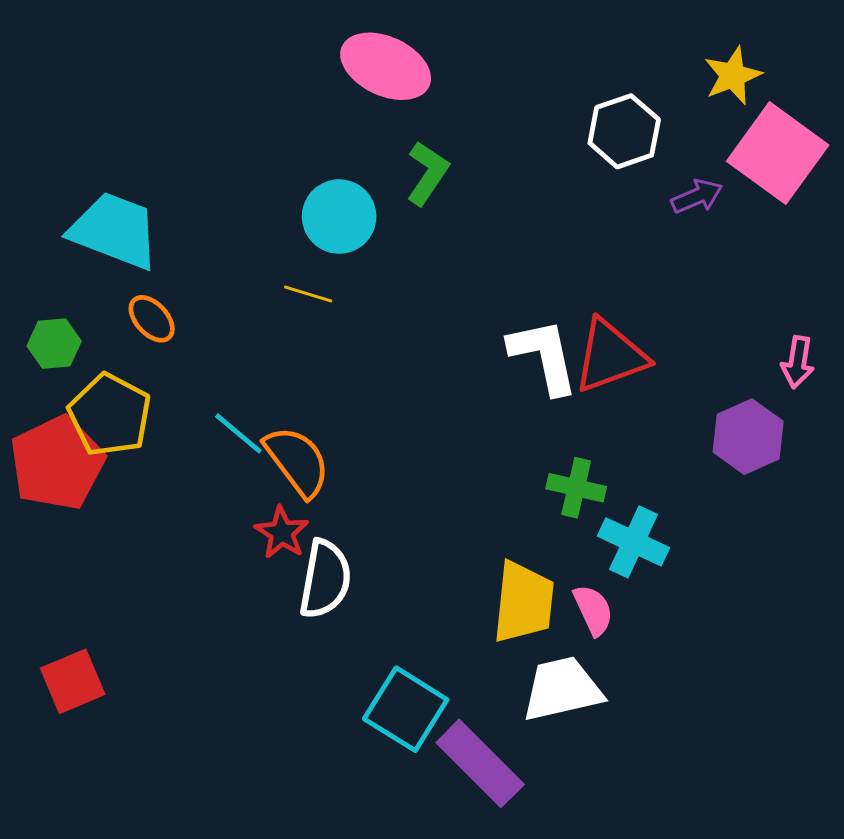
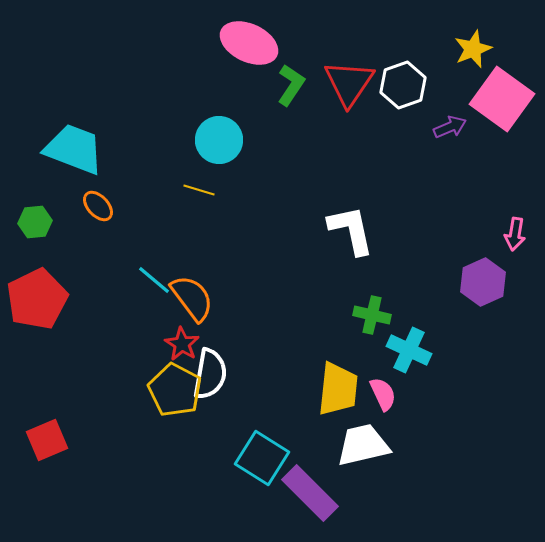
green L-shape: (427, 173) -> (291, 85), moved
red triangle: (610, 356) -> (349, 83), moved, turned -36
yellow pentagon: (110, 415) -> (175, 390), moved

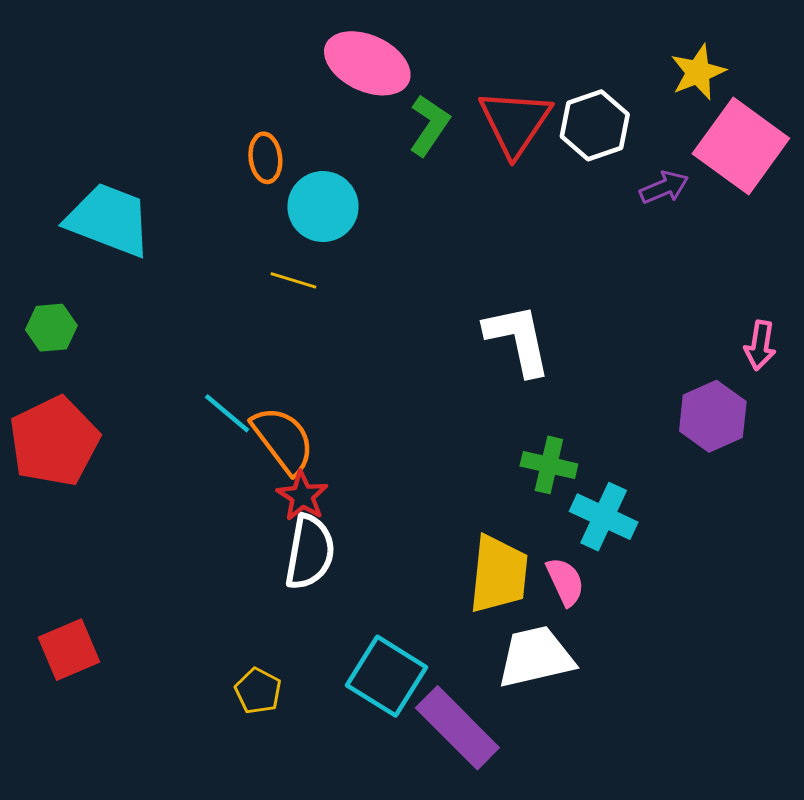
orange ellipse: (98, 206) -> (265, 158), moved, turned 36
red star: (182, 344) -> (302, 496), moved
yellow pentagon: (175, 390) -> (258, 691), moved, size x0.6

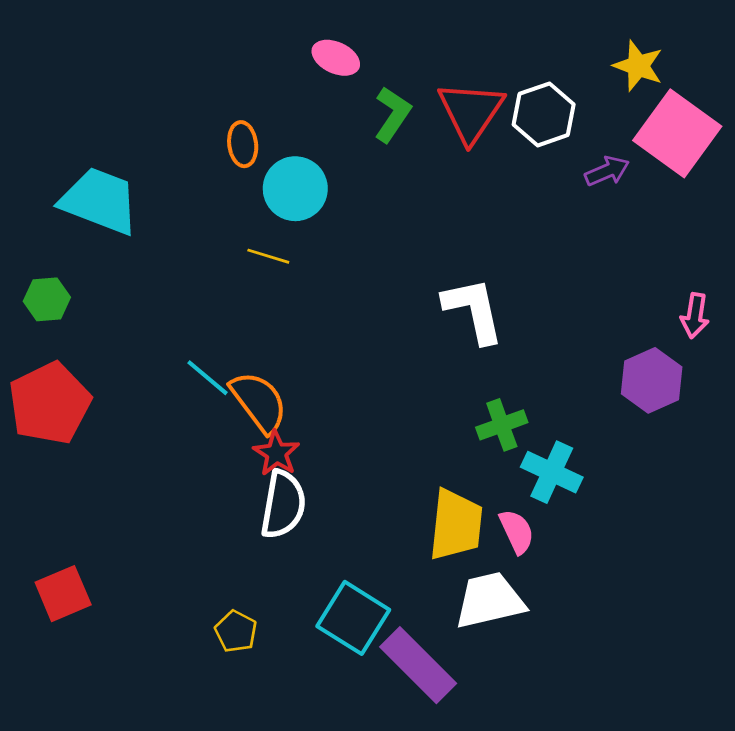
pink ellipse: (367, 63) -> (336, 58), size x0.6
yellow star: (698, 72) -> (638, 66), turned -30
green cross: (549, 465) -> (502, 425), turned -33

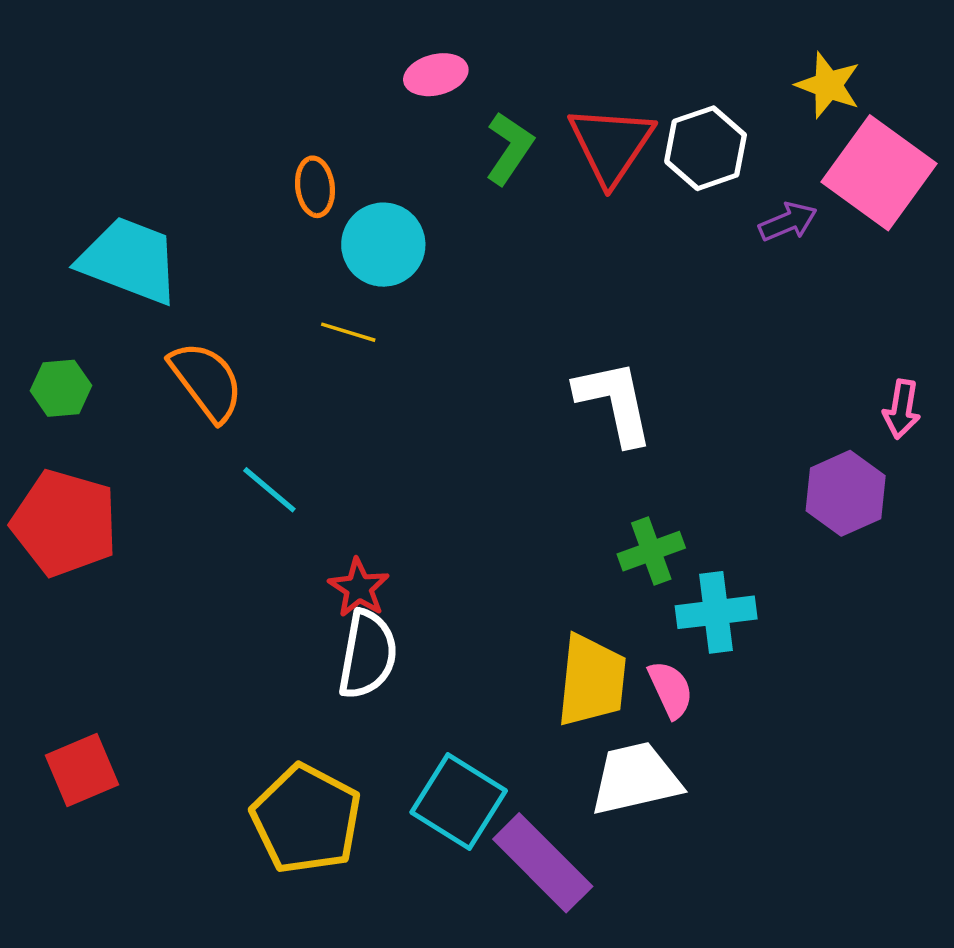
pink ellipse: (336, 58) -> (436, 75), turned -39
orange semicircle: (259, 402) -> (206, 381), moved
red pentagon: (50, 403) -> (65, 523), turned -30
cyan cross: (552, 472) -> (716, 612), turned -32
yellow pentagon: (236, 631) -> (306, 819), size x2.0

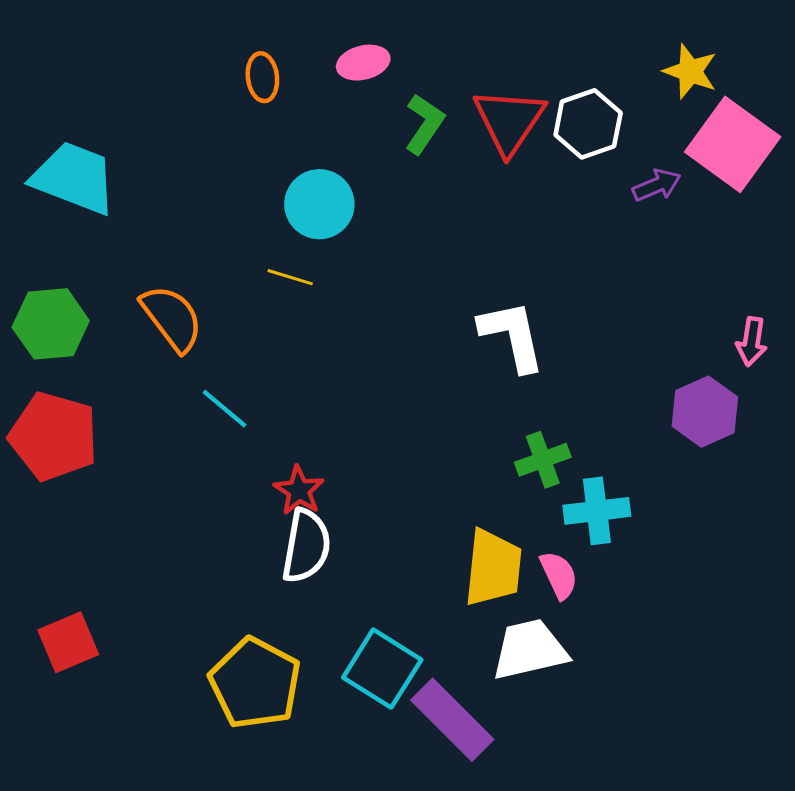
orange ellipse: (315, 187) -> (262, 77), moved
cyan trapezoid: (129, 260) -> (74, 178), moved
green hexagon: (61, 388) -> (51, 324), size x1.5

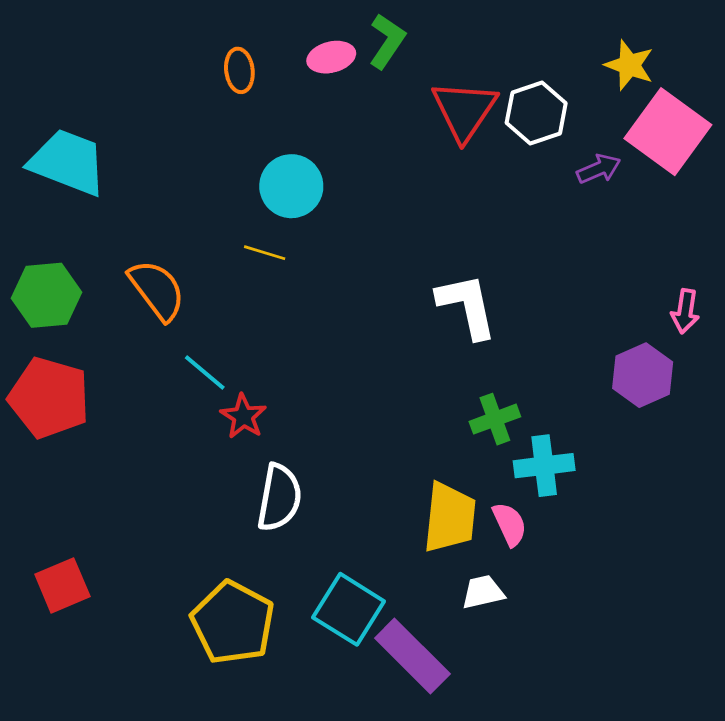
green L-shape: (425, 124) -> (387, 41), moved
red star: (299, 490) -> (243, 416), moved
white trapezoid: (530, 650) -> (483, 592), size x0.6

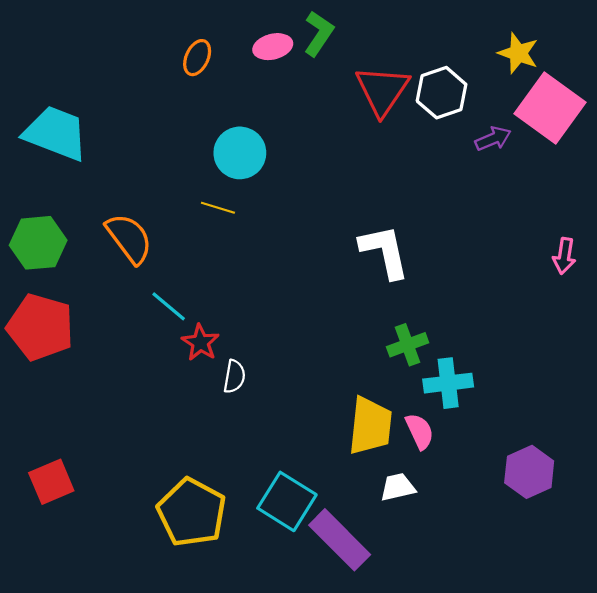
orange ellipse: (239, 70) -> (197, 58), turned 32
purple hexagon: (643, 375) -> (529, 472), moved
white semicircle: (279, 498) -> (234, 377), moved, size x0.6

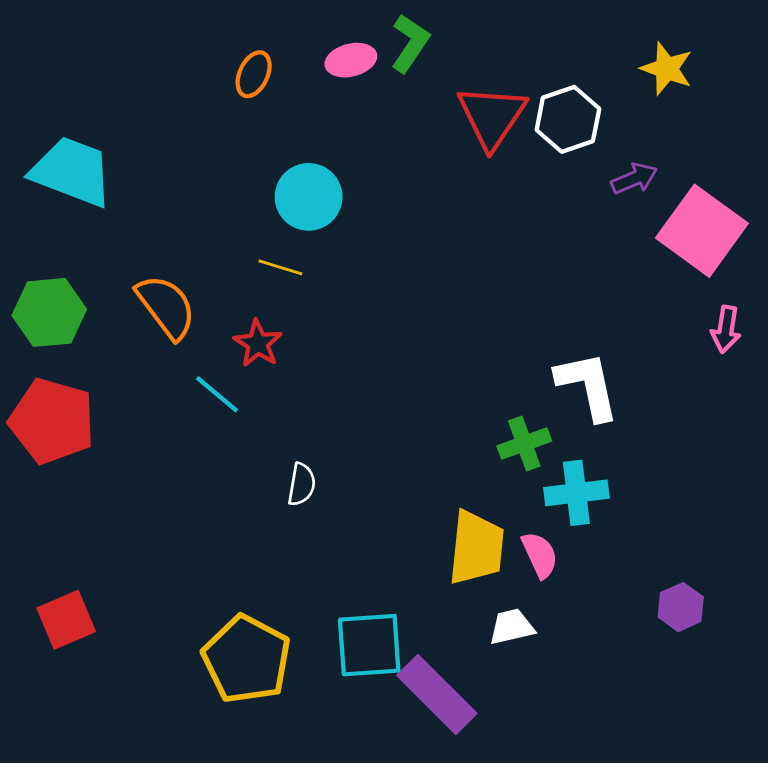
pink square: (550, 108) -> (702, 231), moved
white L-shape: (385, 252) -> (588, 386), moved
red star: (200, 343) -> (258, 343), moved
purple hexagon: (529, 472) -> (681, 607), size x0.7
cyan square: (287, 501) -> (369, 645), turned -36

